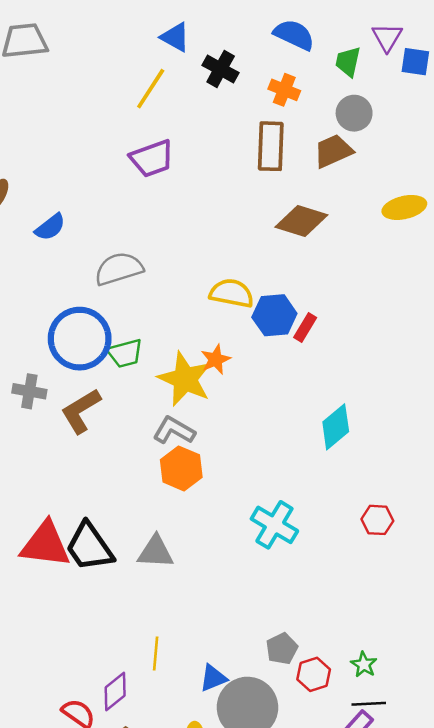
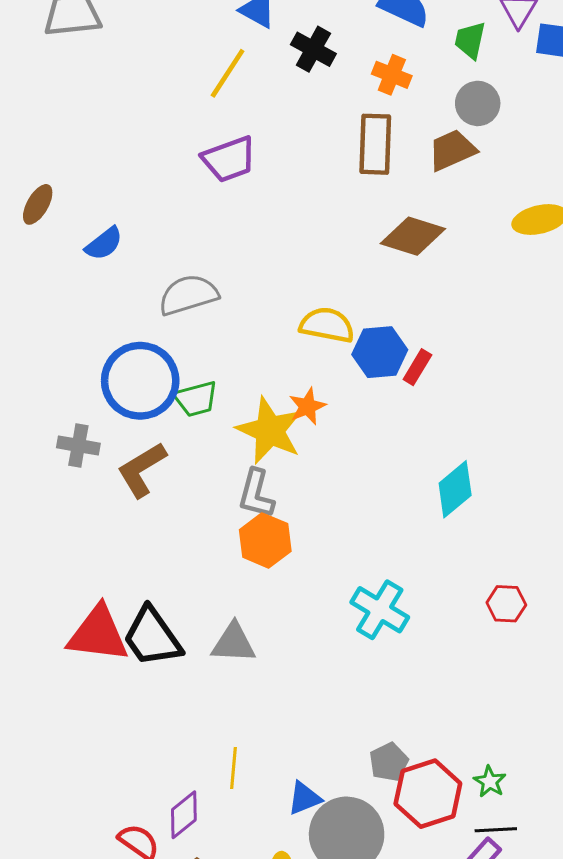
gray L-shape: (174, 430) -> (256, 494), turned -105
red hexagon: (314, 674) -> (428, 794), size x1.6

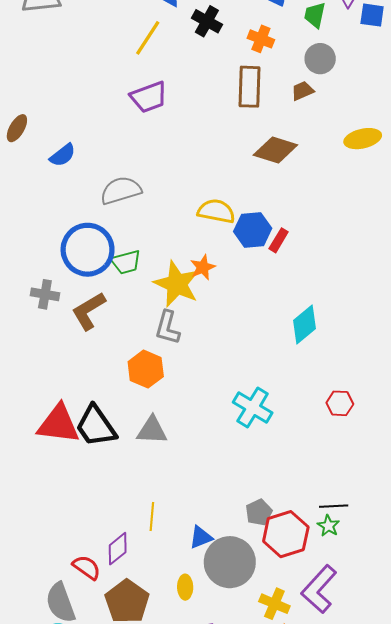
brown trapezoid: (452, 150) -> (302, 91), size x0.7
orange hexagon: (265, 540) -> (146, 369), moved
black line: (496, 830) -> (334, 506), moved

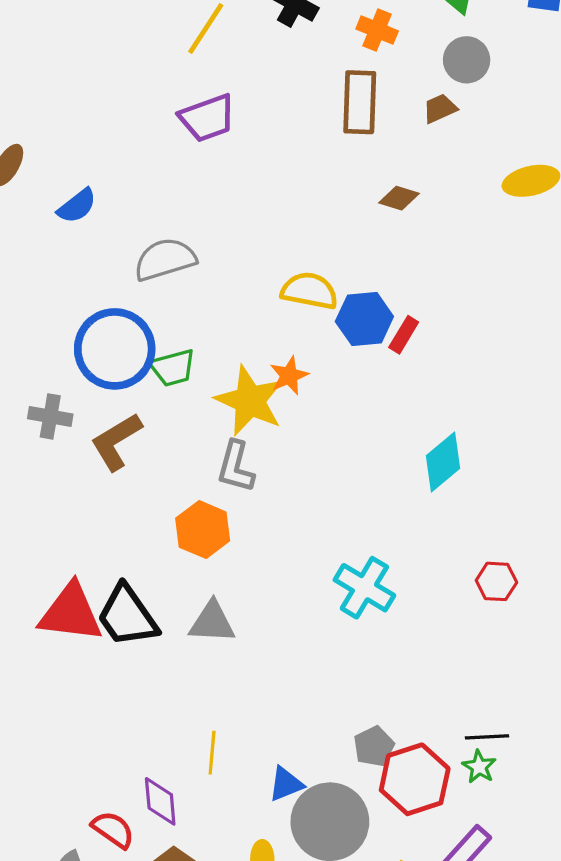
brown diamond: (275, 150) -> (399, 198), size x0.6
purple diamond: (118, 549) -> (160, 801), turned -56

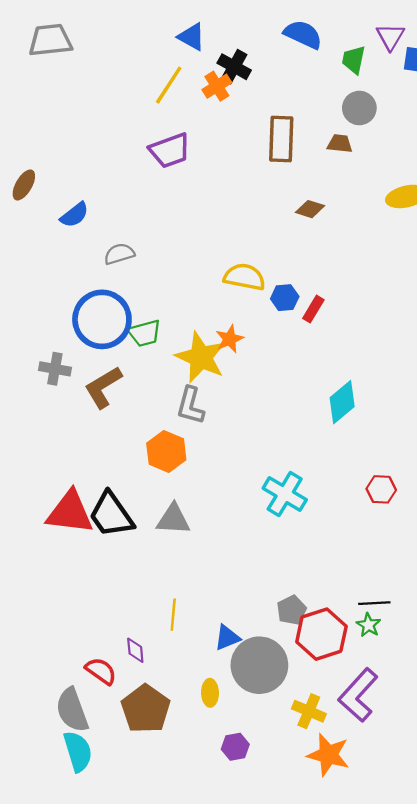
orange cross: (377, 30) -> (217, 86), moved, turned 36
brown trapezoid: (440, 109) -> (340, 144), turned 30
gray semicircle: (165, 259) -> (119, 254), moved, size x0.7
blue hexagon: (364, 319) -> (285, 298), size x0.7
purple diamond: (160, 801) -> (135, 650), size x0.7

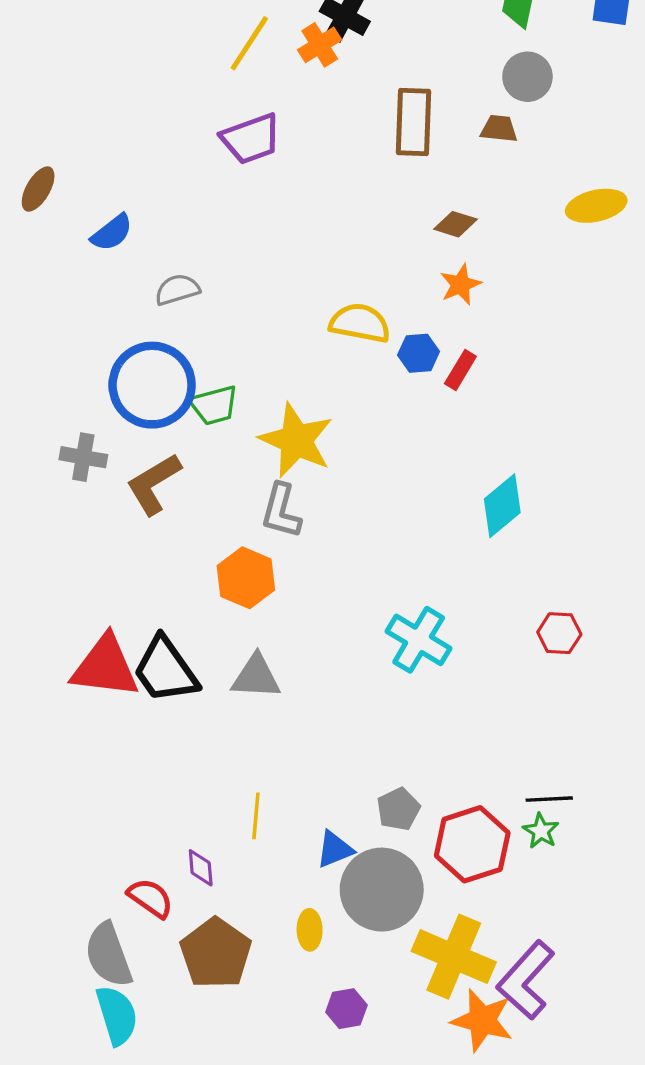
orange star: (230, 339) -> (460, 285), moved
gray pentagon: (292, 610) -> (398, 809), moved
purple L-shape: (358, 695) -> (526, 980), moved
yellow cross: (309, 711) -> (454, 957), size x1.6

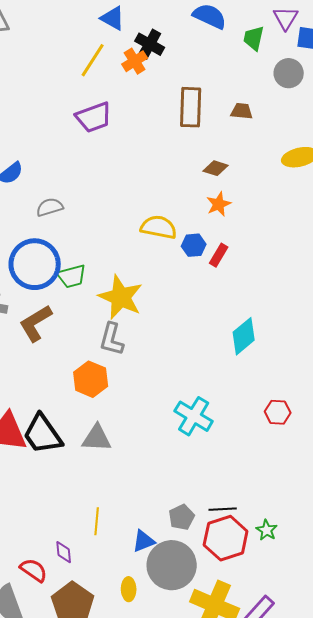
gray circle: (527, 77) -> (289, 73), moved
black line: (549, 799) -> (223, 509), moved

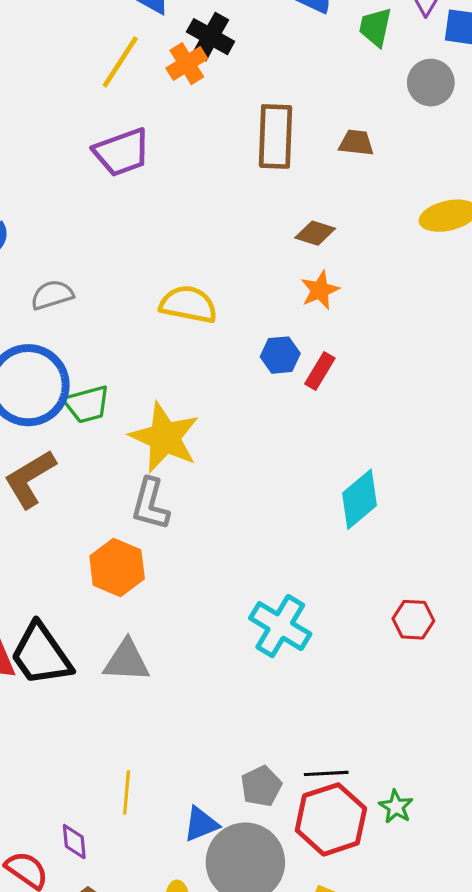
yellow semicircle: (159, 227) -> (188, 304), moved

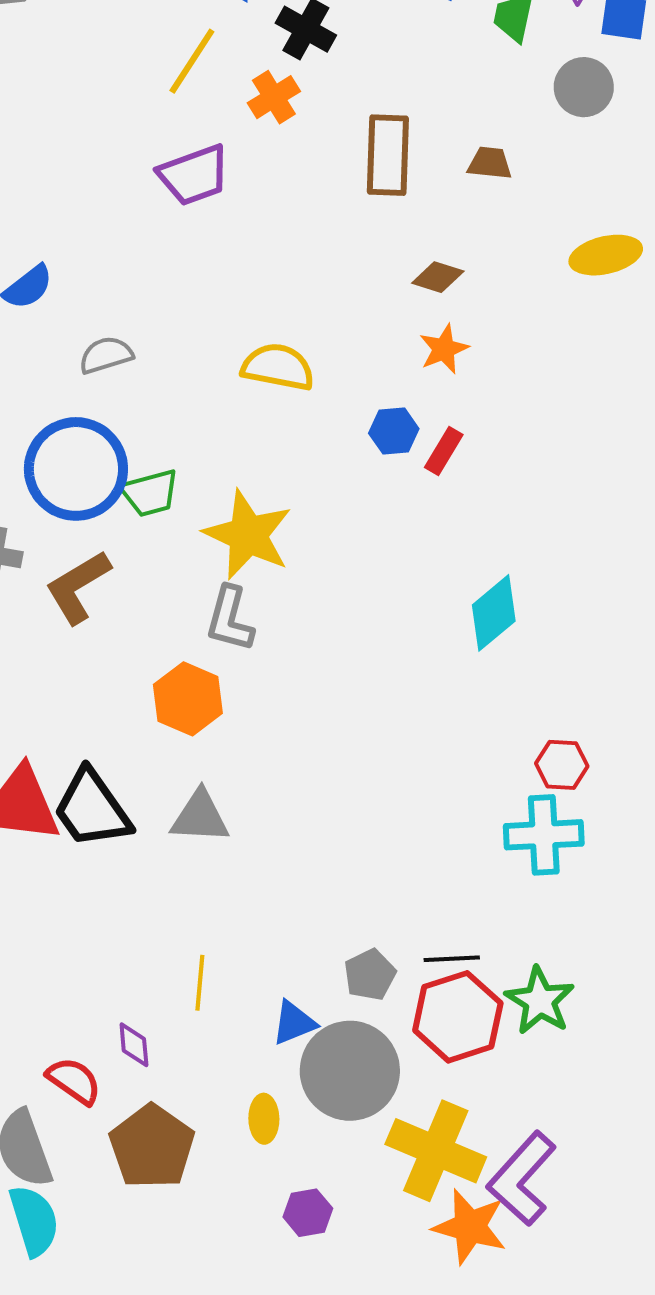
orange cross: (187, 64) -> (274, 97), moved
cyan cross: (280, 626) -> (544, 835), moved, turned -34
green star: (396, 807) -> (540, 1001), size x1.6

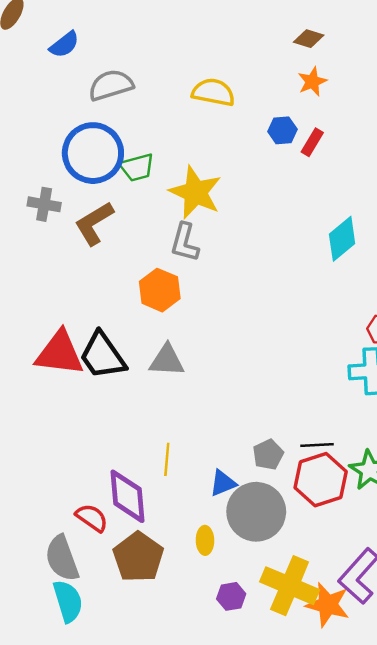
gray semicircle: (106, 355) -> (111, 85), size x1.4
purple diamond: (134, 1045) -> (128, 496), size x2.0
yellow cross: (436, 1151) -> (290, 586), moved

